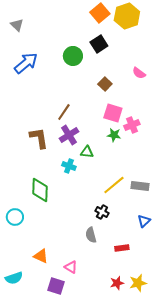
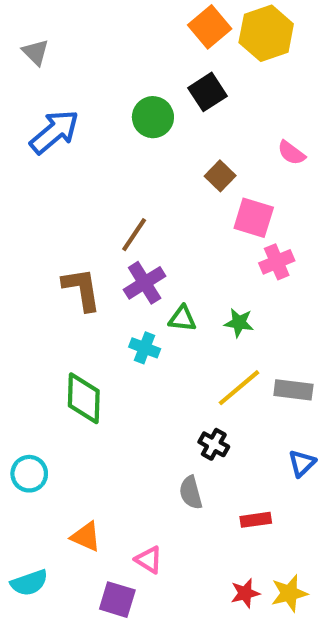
pink square: (113, 113) -> (254, 218), moved
green star: (114, 135) -> (239, 323), moved
cyan circle: (15, 217) -> (29, 474), moved

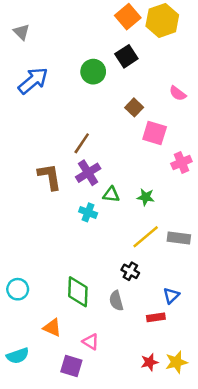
pink cross: (277, 262) -> (181, 163), moved
green diamond: (84, 398) -> (78, 292), moved
blue triangle: (302, 463) -> (171, 296), moved

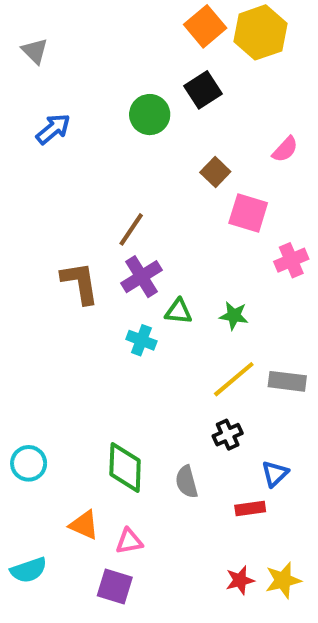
blue arrow: (33, 81) -> (53, 129), size x0.7
pink semicircle: (178, 93) -> (285, 149), turned -84
black cross: (130, 271) -> (228, 435), moved, turned 36
pink triangle: (91, 342) -> (129, 541), moved, turned -42

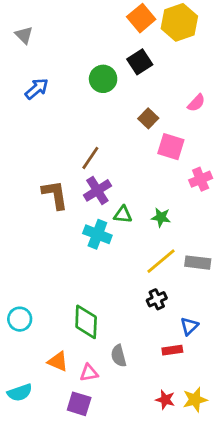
cyan cross: (141, 340) -> (97, 234), size x1.4
gray semicircle: (187, 482) -> (119, 356), moved
red star: (240, 580) -> (165, 400), turned 30

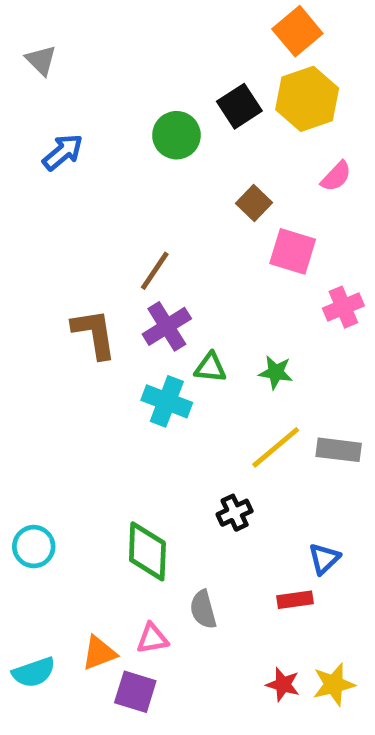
orange square: (141, 18) -> (297, 31), moved
yellow hexagon: (179, 22) -> (307, 99), moved
black cross: (157, 299) -> (235, 513), moved
orange triangle: (58, 361) -> (99, 653), moved, turned -45

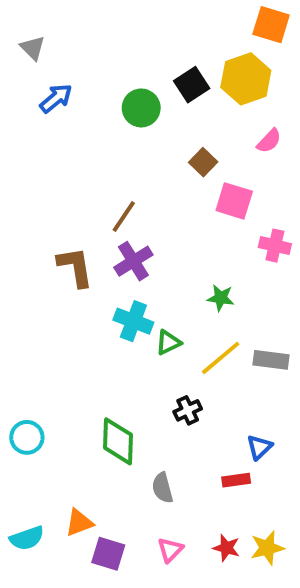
orange square: (297, 31) -> (271, 25), moved, turned -33
blue arrow: (63, 152) -> (56, 98), moved
pink cross: (343, 307) -> (275, 246), turned 36
green triangle: (210, 368) -> (168, 342), moved, turned -32
pink triangle: (152, 638) -> (170, 550), moved, turned -36

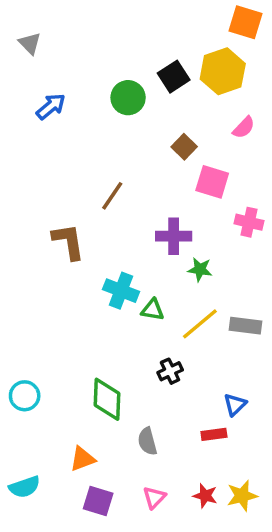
blue arrow: (56, 98) -> (51, 106), moved
purple cross: (133, 261) -> (174, 236), moved, turned 32
green triangle: (168, 342) -> (153, 310), turned 35
orange triangle: (79, 523) -> (82, 459), moved

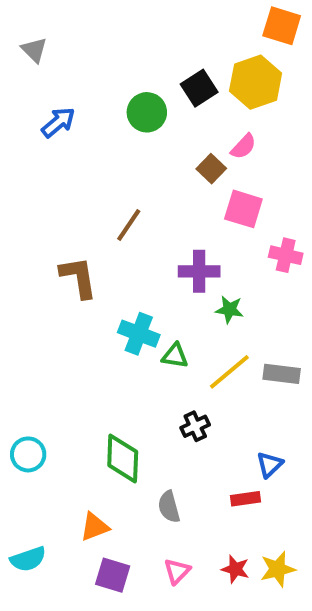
pink semicircle: (244, 127) -> (243, 147), moved

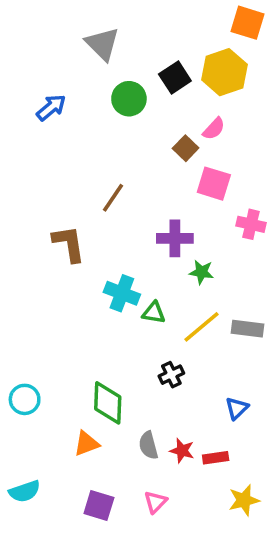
gray triangle: (34, 50) -> (102, 44), moved, size x1.5
red rectangle: (245, 499) -> (216, 458), moved
orange triangle: (95, 527) -> (87, 444), moved
red star: (235, 569) -> (182, 451), moved

